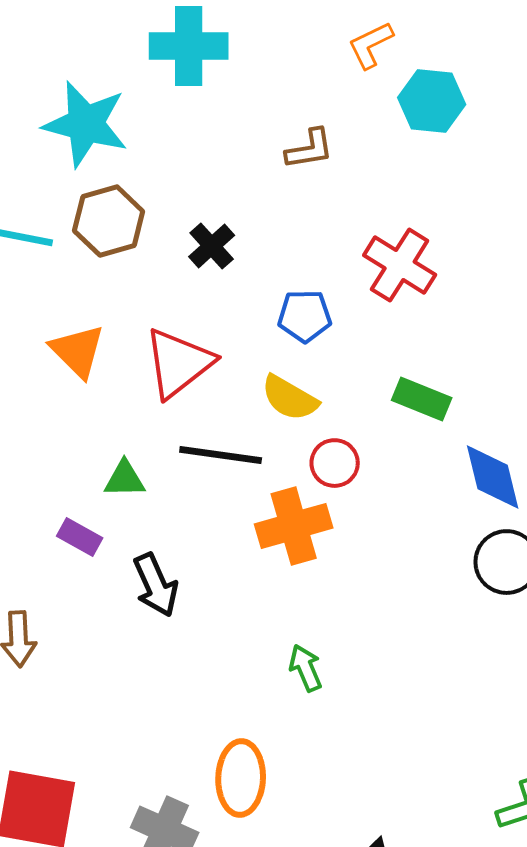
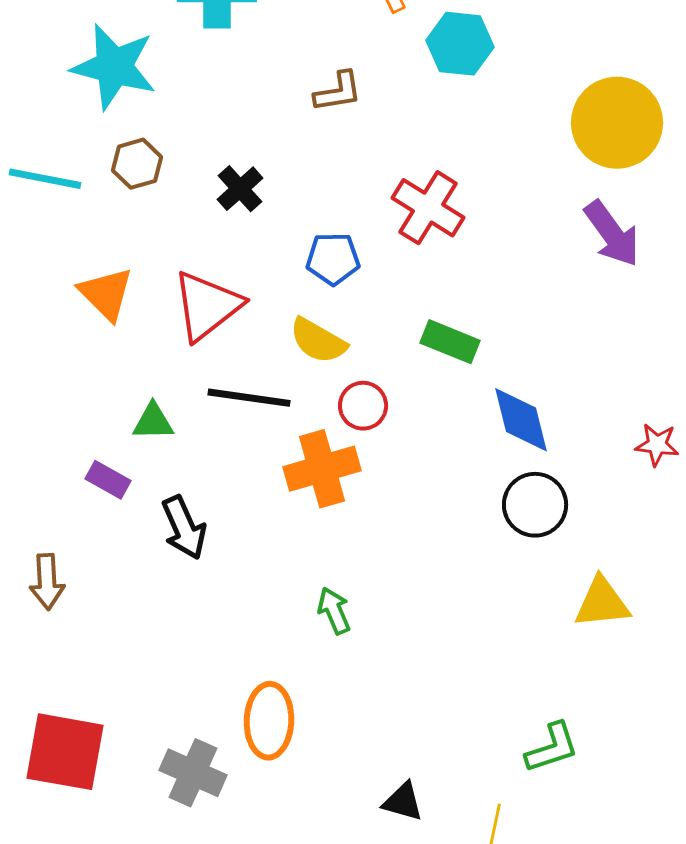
brown hexagon: (109, 221) -> (137, 164), size x0.7

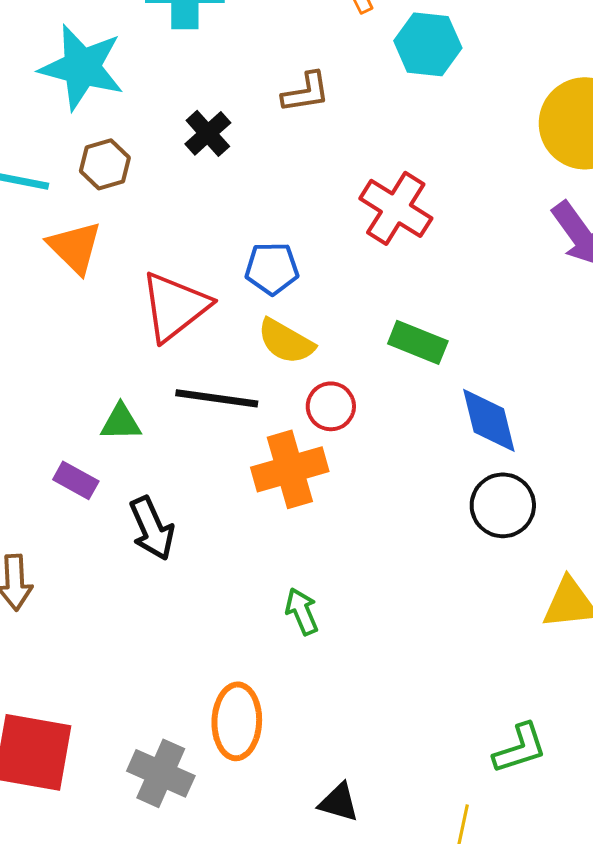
black cross: (240, 189) -> (208, 133), moved
blue pentagon: (333, 259) -> (272, 268), moved
orange triangle: (106, 294) -> (75, 247), moved
black triangle: (403, 802) -> (339, 802), moved

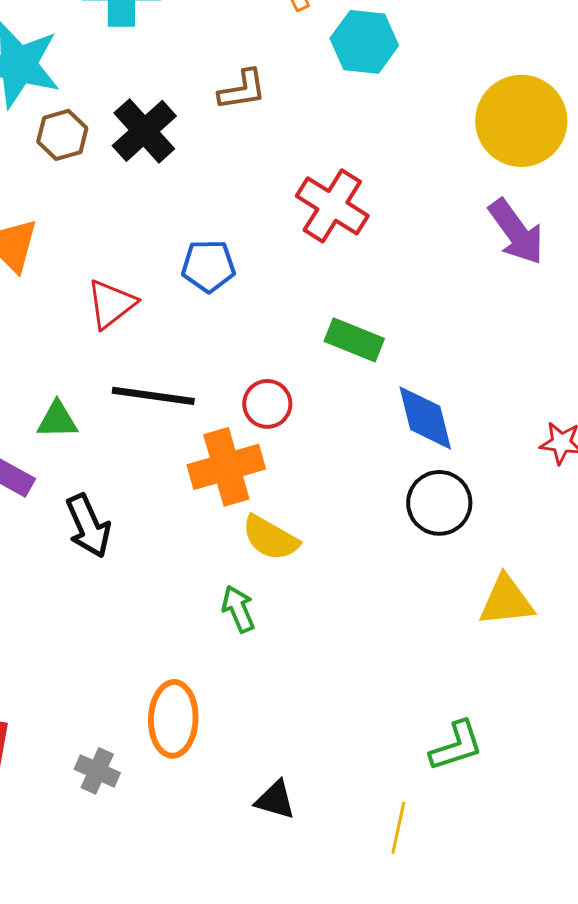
black cross: (208, 133) -> (144, 131), size x1.4
brown hexagon: (105, 164) -> (62, 135), moved
red triangle: (175, 306) -> (111, 304), size x0.7
yellow semicircle: (286, 341) -> (270, 538), moved
gray cross: (161, 773) -> (97, 771), size x0.7

